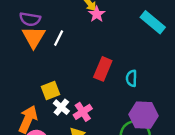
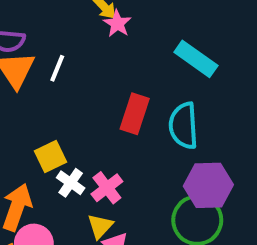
cyan rectangle: (153, 22) -> (196, 59), moved
cyan semicircle: (131, 78) -> (183, 126), size x1.6

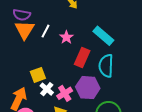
pink star: (117, 24) -> (66, 37), moved
cyan rectangle: (196, 59) -> (103, 36), moved
purple hexagon: (208, 185) -> (88, 88), moved

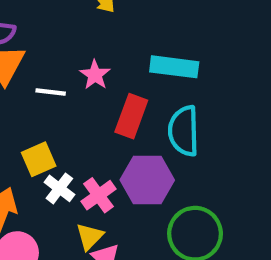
white line: (45, 31) -> (51, 92), moved, turned 72
cyan rectangle: (103, 36) -> (174, 67), turned -30

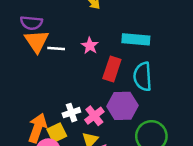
white line: (51, 92) -> (56, 48), moved
yellow square: (39, 159) -> (57, 133), moved
white cross: (59, 188) -> (71, 113), turned 36

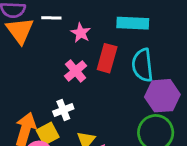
white line: (56, 48) -> (51, 18), moved
purple hexagon: (122, 106) -> (162, 96), moved
pink cross: (94, 116) -> (76, 71), moved

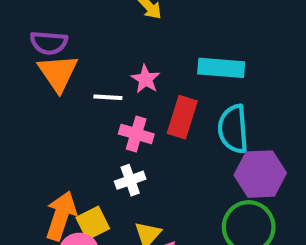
white line: (51, 18) -> (108, 97), moved
pink cross: (76, 71) -> (136, 134), turned -35
white cross: (63, 110) -> (130, 180), moved

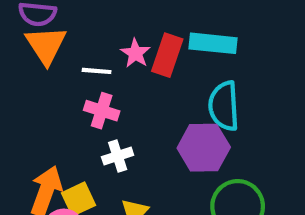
red rectangle: (182, 117) -> (167, 55), moved
pink cross: (136, 134) -> (102, 111), moved
purple hexagon: (260, 174) -> (204, 148), moved

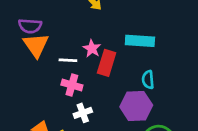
red rectangle: (167, 55) -> (107, 63), moved
cyan semicircle: (224, 106) -> (148, 80), size x0.6

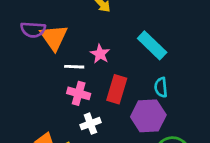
cyan rectangle: (140, 41) -> (152, 45), turned 40
orange triangle: (36, 45) -> (54, 37), moved
red rectangle: (107, 63) -> (117, 89), moved

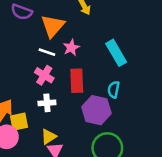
orange triangle: (54, 37) -> (53, 26), moved
red rectangle: (117, 89) -> (77, 81), turned -35

